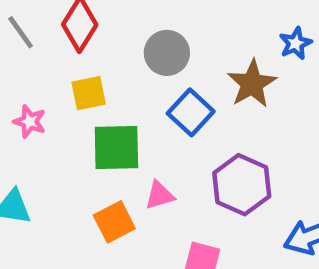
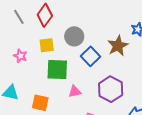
gray circle: (167, 53) -> (74, 36), moved
orange square: (114, 222) -> (40, 103), moved, turned 36

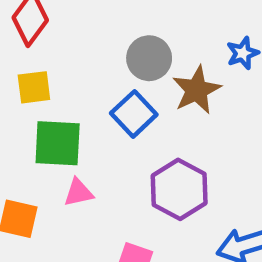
gray circle: (74, 36) -> (149, 58), moved
pink triangle: (75, 91) -> (79, 193), moved

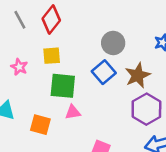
brown star: (197, 90) -> (138, 75), moved
purple hexagon: (179, 189) -> (146, 109), moved

